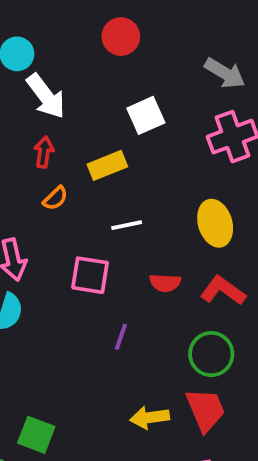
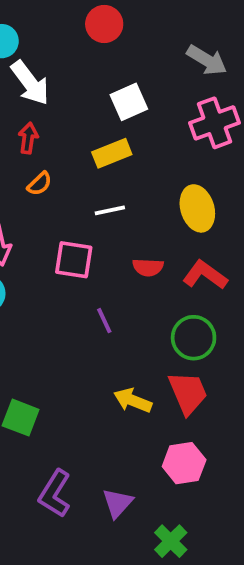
yellow rectangle: (107, 165) -> (112, 153), moved
purple line: (121, 337) -> (104, 321), turned -44
yellow arrow: (150, 418) -> (133, 400), turned 30

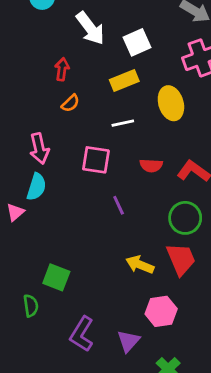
white arrow: (30, 83) -> (90, 28), moved
yellow ellipse: (197, 208) -> (171, 103), moved
pink hexagon: (184, 463) -> (161, 311), moved

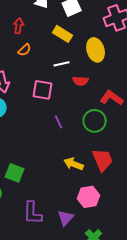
yellow rectangle: (124, 81) -> (63, 34), turned 54
red semicircle: (151, 166) -> (81, 81), moved
green circle: (185, 218) -> (95, 121), moved
purple L-shape: (82, 334) -> (33, 213), turned -30

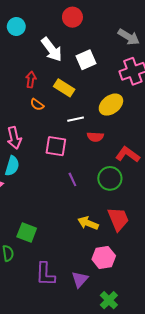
yellow rectangle: (63, 34) -> (64, 88), moved
orange semicircle: (25, 50) -> (37, 105), turned 80
yellow ellipse: (96, 50) -> (111, 105), turned 70

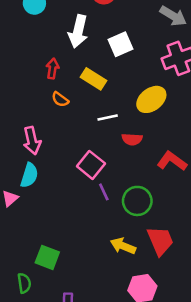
white arrow: (52, 49) -> (78, 31), turned 50
pink square: (56, 146) -> (91, 165), moved, turned 30
green circle: (110, 178) -> (137, 201), moved

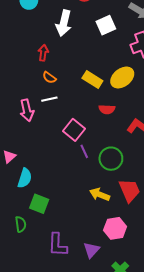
white square: (121, 44) -> (106, 25), moved
yellow rectangle: (94, 79) -> (92, 80), moved
white line: (108, 117) -> (49, 99), moved
cyan semicircle: (29, 175) -> (25, 178), moved

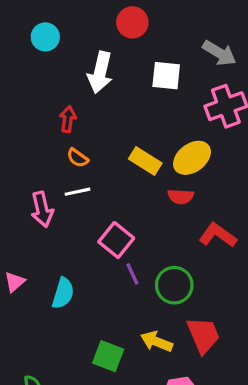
white square: (106, 25) -> (166, 76), turned 30
red semicircle: (107, 109) -> (181, 196), moved
cyan semicircle: (25, 178) -> (63, 293), moved
green square: (39, 204) -> (108, 356), moved

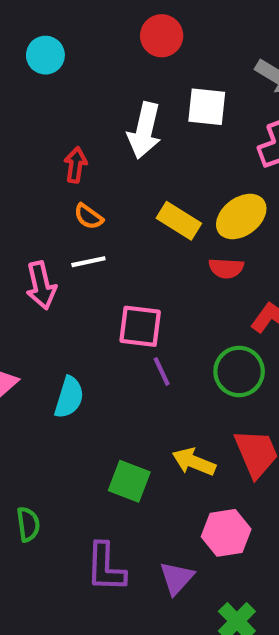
white arrow: (100, 72) -> (144, 130), moved
pink square: (116, 240) -> (140, 326), turned -32
green circle: (174, 285) -> (239, 371), moved

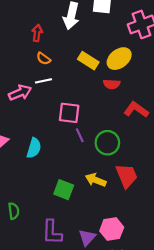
pink arrow: (41, 285) -> (20, 93), turned -100
green circle: (239, 371) -> (107, 143), moved
pink hexagon: (226, 533) -> (112, 229), moved

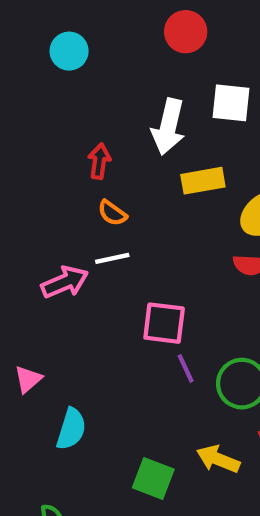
yellow rectangle: (88, 61) -> (203, 181), moved, turned -42
cyan semicircle: (34, 148) -> (71, 429), moved

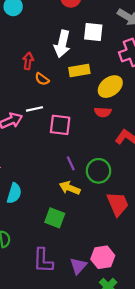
orange semicircle: (112, 213) -> (42, 79), moved
pink square: (164, 323) -> (60, 125), moved
yellow arrow: (218, 459) -> (70, 188), moved

